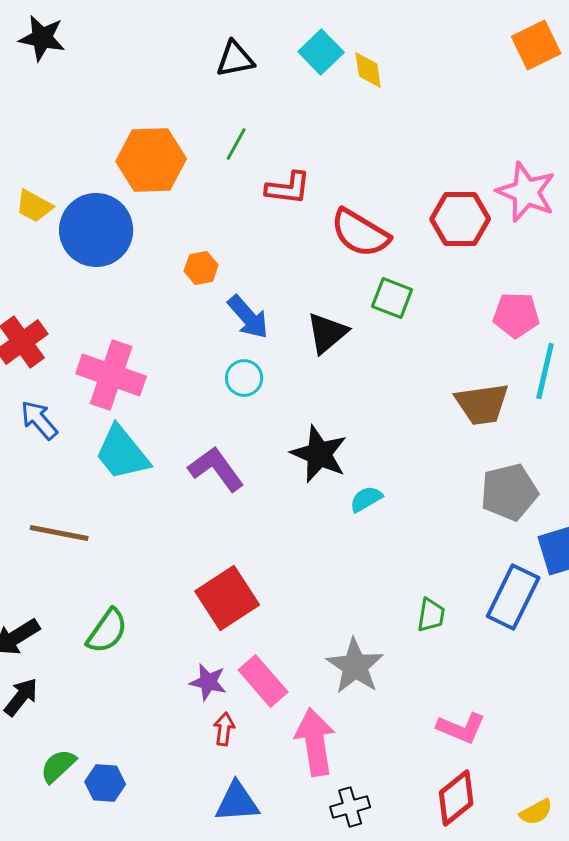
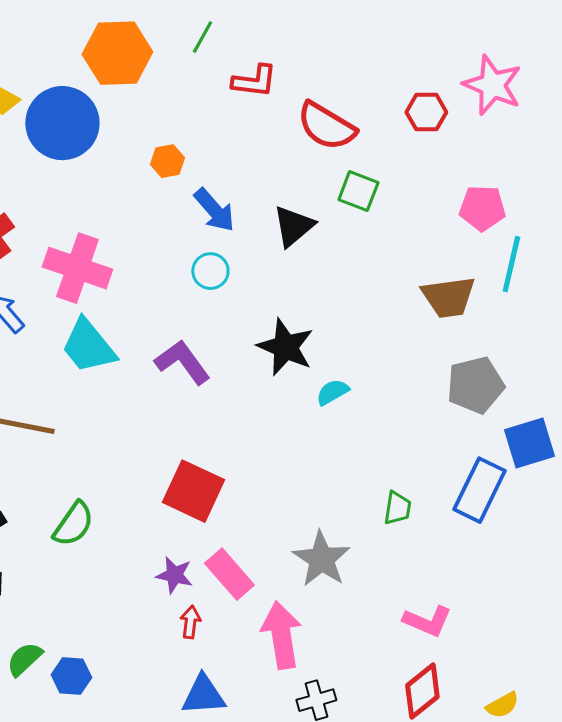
red hexagon: (460, 219) -> (426, 112), size x0.7
red square: (227, 598) -> (193, 491), turned -32

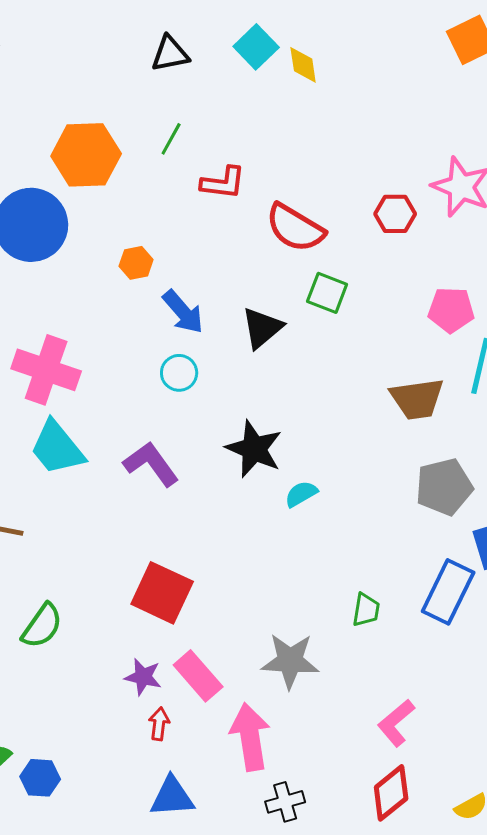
gray star: (321, 559) -> (290, 661), turned -30
pink L-shape: (427, 621) -> (396, 723), turned 117

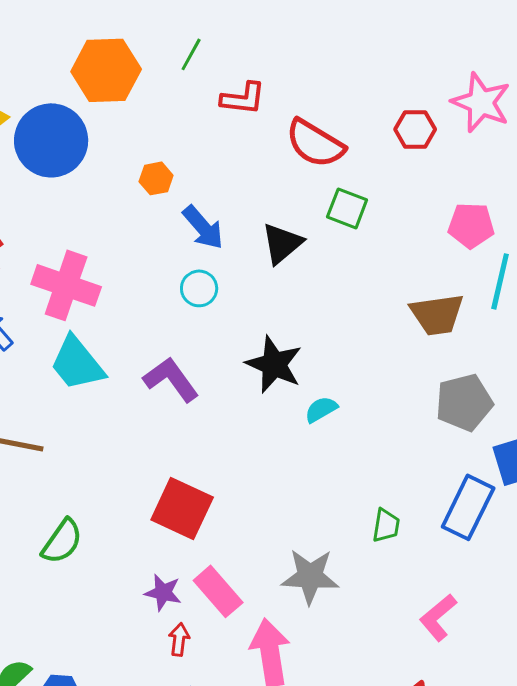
pink L-shape: (396, 723) -> (438, 617), moved

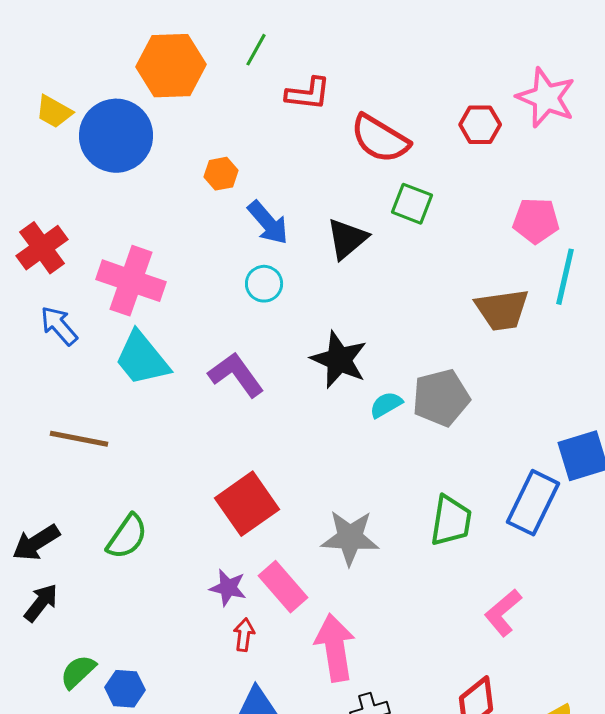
gray pentagon: (464, 402) -> (441, 398), moved
red square: (182, 508) -> (247, 504), turned 30
green trapezoid: (386, 525) -> (451, 521), size x1.5
gray star: (310, 576) -> (350, 538), moved

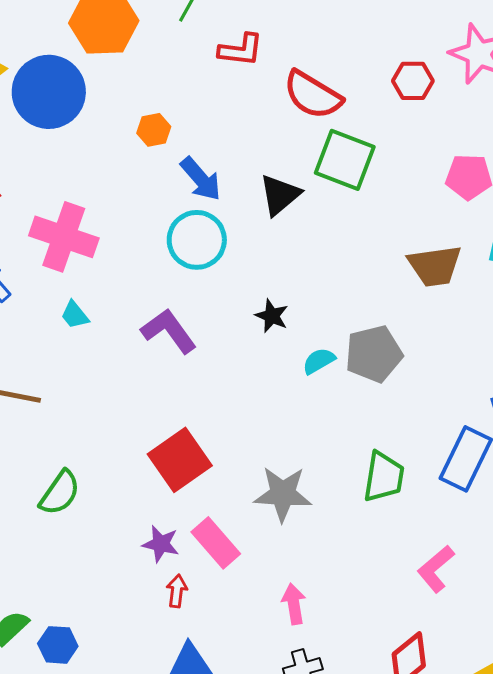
green square: (412, 204) -> (345, 160), size x1.5
cyan circle: (264, 284) -> (197, 240), size x1.6
cyan trapezoid: (142, 359) -> (75, 315), size x0.5
black star: (339, 360) -> (272, 316), size x0.6
pink arrow: (335, 648) -> (294, 604), moved, size x0.6

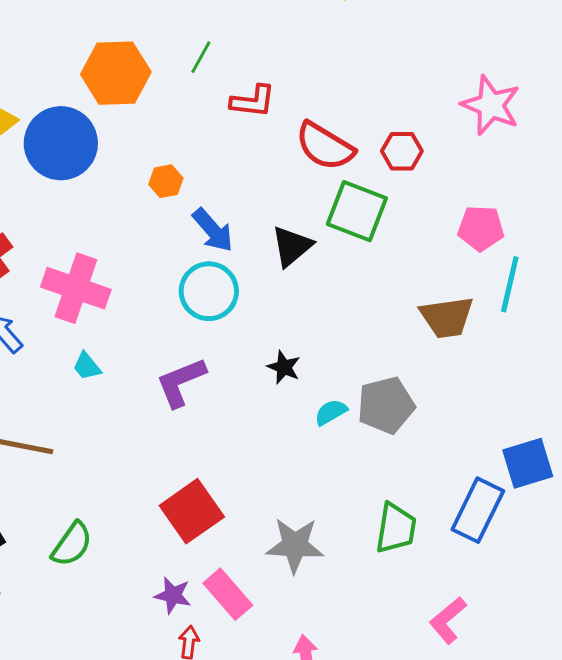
red hexagon: (413, 81) -> (402, 151), moved
purple L-shape: (169, 331) -> (181, 382), turned -76

